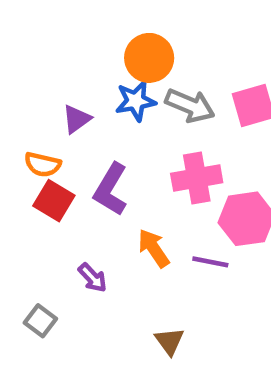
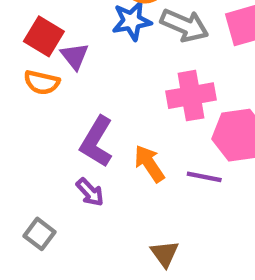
purple triangle: (77, 119) -> (75, 56), moved, turned -32
purple L-shape: (111, 189) -> (97, 142), moved
red square: (54, 201) -> (44, 36), moved

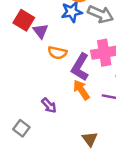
orange semicircle: (42, 82) -> (57, 53), moved
purple L-shape: (97, 142) -> (80, 67), moved

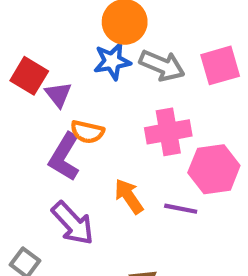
purple L-shape: (80, 67) -> (64, 157), moved
purple arrow: (49, 105) -> (73, 223), size x1.6

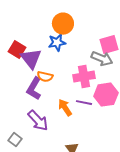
gray arrow: (162, 65) -> (102, 59), moved
purple triangle: (58, 95) -> (31, 59), size x1.6
purple line: (181, 209) -> (84, 103), moved

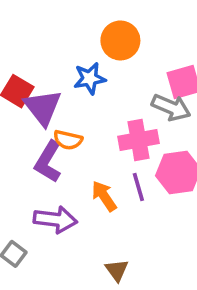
orange circle: (63, 24) -> (120, 40), moved
purple line: (84, 103) -> (138, 187), turned 63
purple arrow: (38, 121) -> (55, 220), turned -40

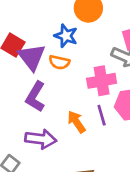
blue star: (90, 78) -> (66, 36), turned 30
orange semicircle: (68, 140) -> (59, 62), moved

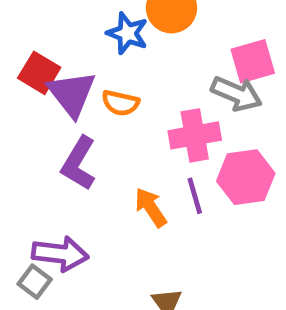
blue star: (66, 36) -> (127, 33), moved
purple arrow: (41, 139) -> (60, 254), moved

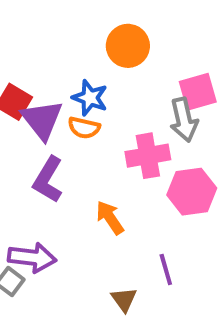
blue star: (127, 33) -> (90, 98), moved
gray arrow: (236, 94) -> (184, 120), turned 54
purple line: (195, 196) -> (166, 269), moved

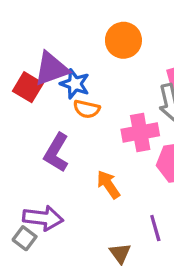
blue star: (90, 98) -> (75, 84), moved
purple triangle: (42, 120) -> (51, 69), moved, turned 48

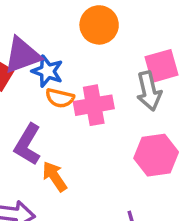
pink cross: (140, 132) -> (94, 105), moved
orange arrow: (108, 184) -> (54, 177), moved

